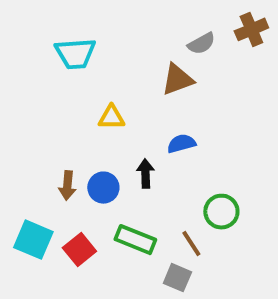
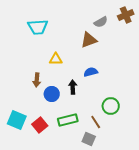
brown arrow: (67, 186) -> (37, 80), moved
green rectangle: (135, 240) -> (68, 120), turned -36

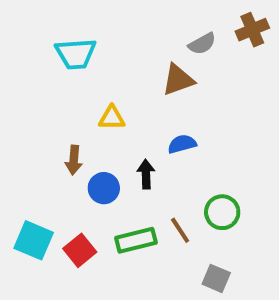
brown line: (96, 122) -> (180, 230), moved
gray square: (89, 139) -> (216, 278), moved

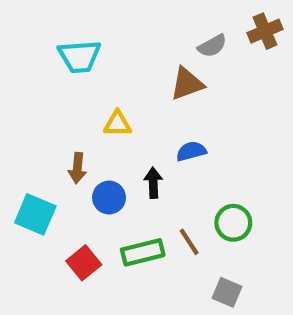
cyan square: (34, 240) -> (35, 214), moved

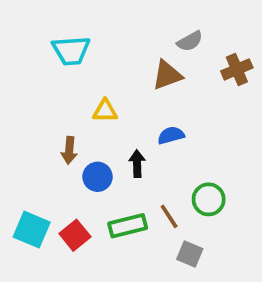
brown cross: (265, 31) -> (237, 69), moved
cyan square: (35, 214) -> (32, 230), moved
gray square: (227, 292) -> (190, 254), moved

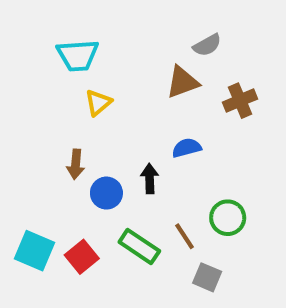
brown cross: (237, 69) -> (240, 101), moved
yellow triangle: (105, 111) -> (98, 103), moved, turned -40
green rectangle: (128, 226) -> (139, 246), turned 48

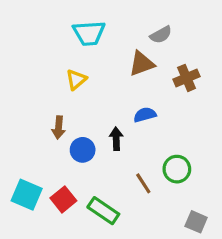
cyan trapezoid: (78, 55) -> (89, 33), moved
green rectangle: (139, 246) -> (103, 211), moved
gray square: (207, 277) -> (196, 222), moved

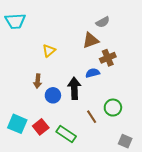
cyan trapezoid: (89, 33) -> (15, 21), moved
brown cross: (186, 78) -> (108, 58), moved
black arrow: (116, 139) -> (74, 88), size x1.5

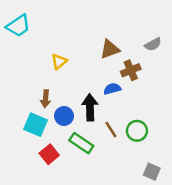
cyan trapezoid: (15, 21) -> (18, 26), turned -30
gray semicircle: (103, 22) -> (153, 44), moved
brown line: (92, 117) -> (111, 130), moved
cyan square: (17, 124) -> (36, 125), moved
green rectangle: (66, 134) -> (81, 143), moved

